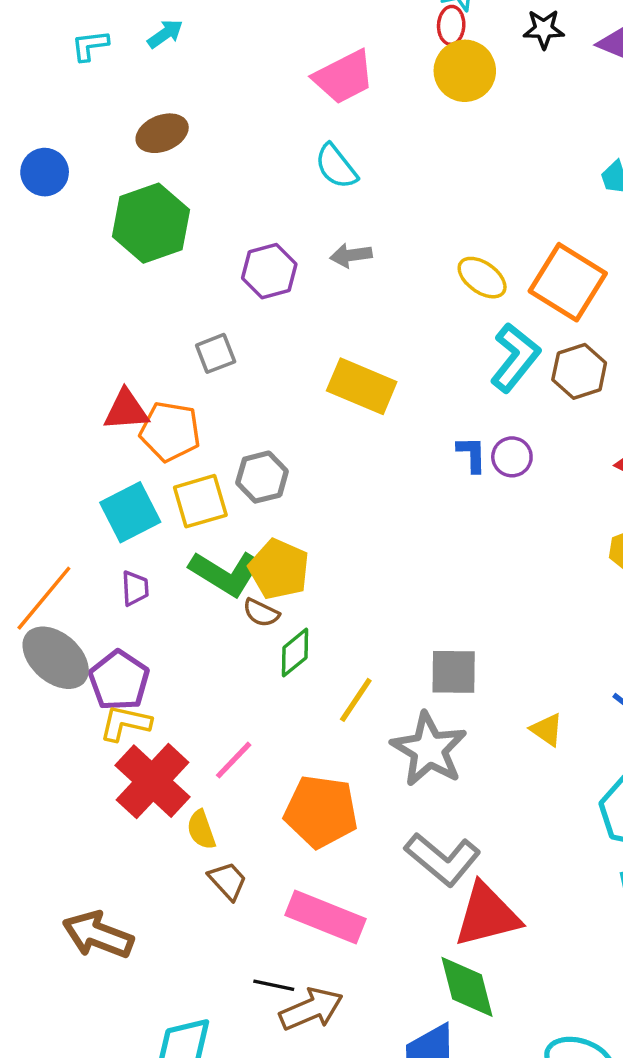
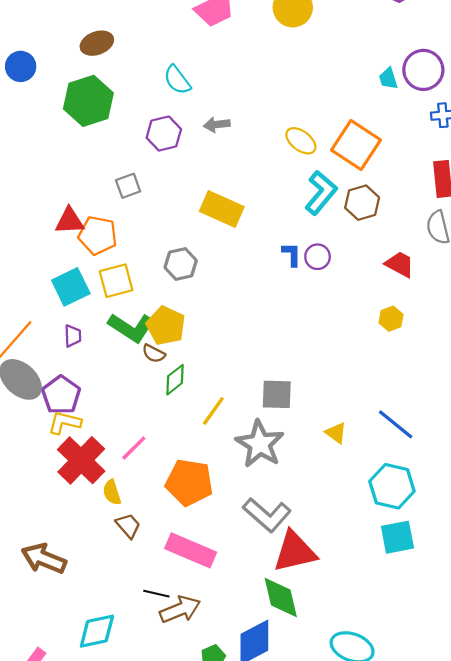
cyan semicircle: (336, 166) -> (177, 80), moved
gray hexagon: (262, 477) -> (181, 264), moved

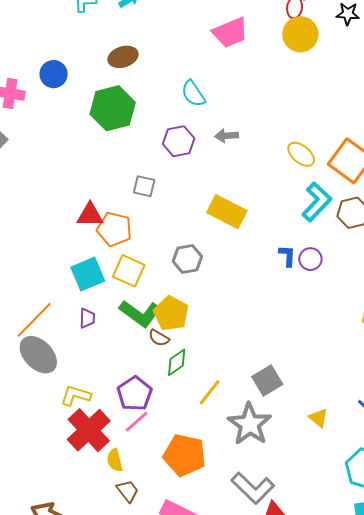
gray square: (128, 186) -> (144, 186), turned 30
yellow square: (116, 281) -> (129, 271), turned 36
gray square: (277, 394) -> (267, 381), turned -36
purple pentagon: (61, 395) -> (135, 394), moved

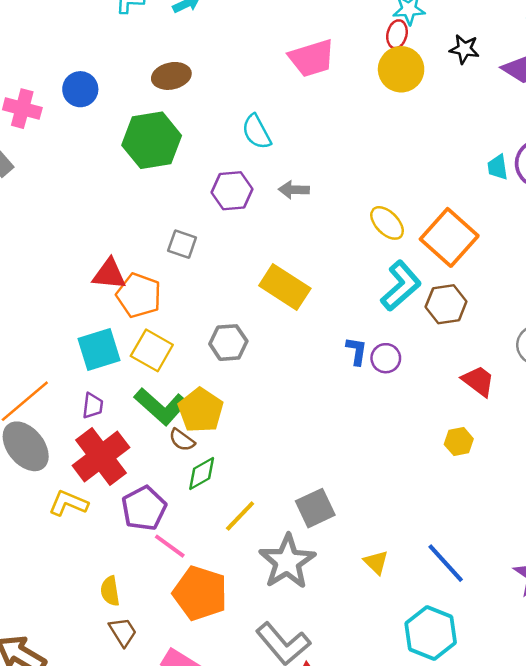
pink line: (136, 422) -> (170, 546), moved, turned 72
red cross: (89, 430) -> (101, 456), moved

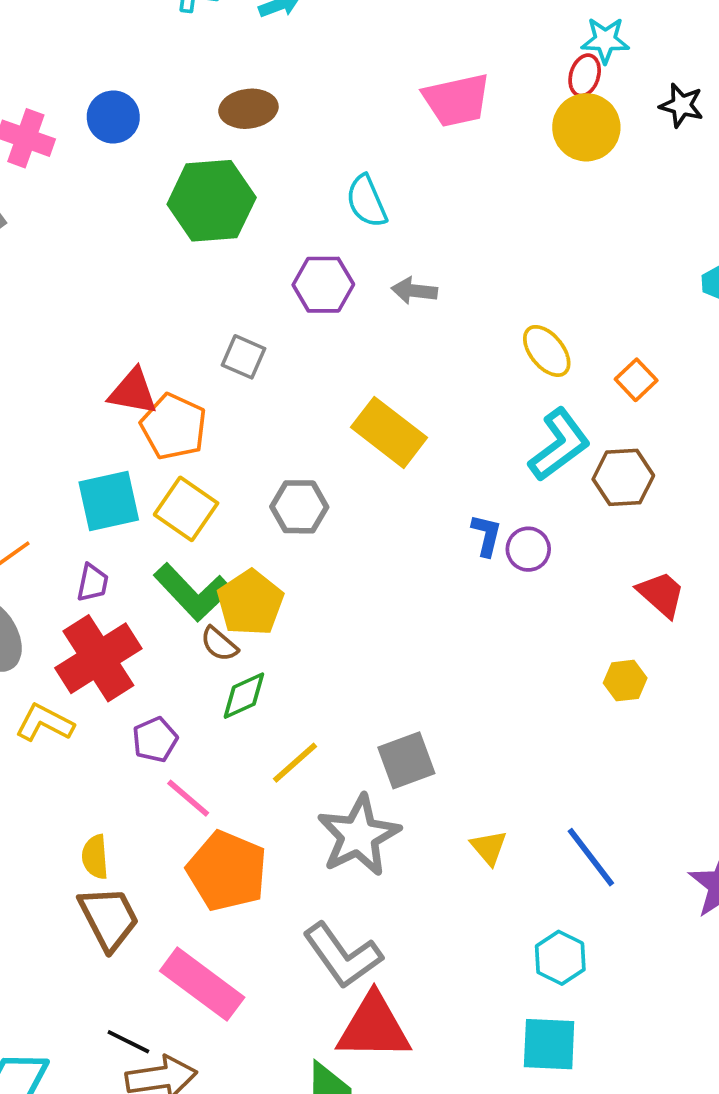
orange square: (449, 237) -> (636, 380), size x0.5
purple pentagon: (144, 508) -> (155, 740), size x0.7
brown trapezoid: (123, 632) -> (109, 918), size x1.5
cyan hexagon: (431, 633) -> (560, 958), size x0.7

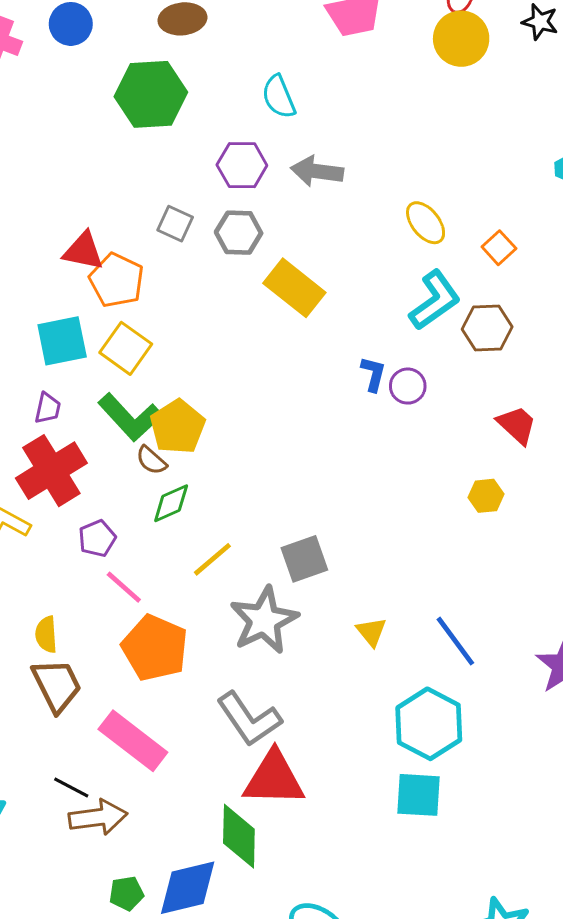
gray arrow: (414, 291) -> (317, 171), size x1.4
gray hexagon: (299, 507) -> (239, 233), moved
cyan hexagon: (560, 958) -> (429, 724), size x1.6

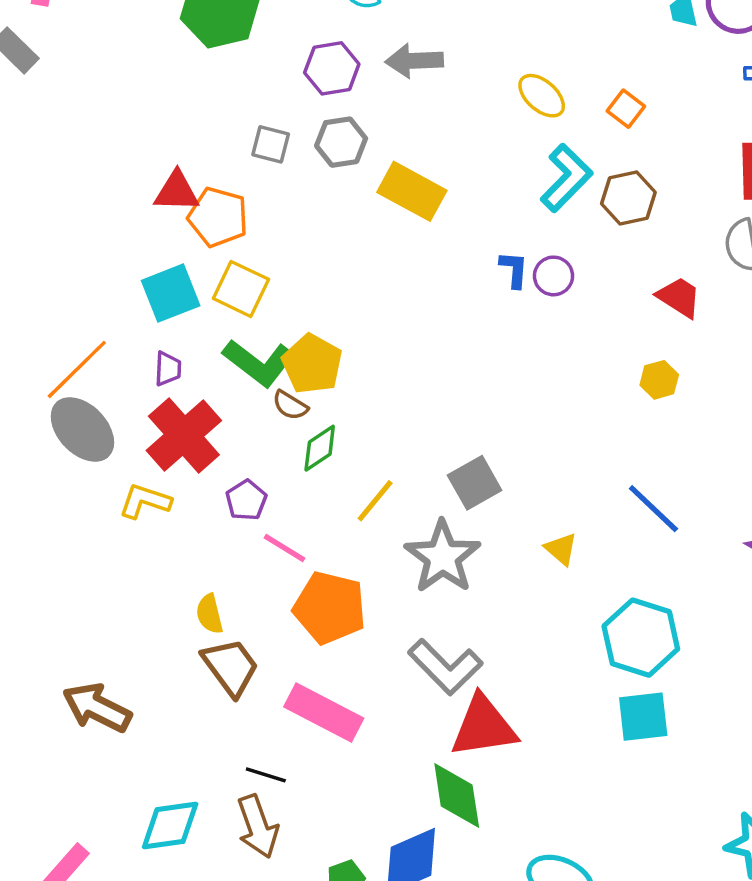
blue line: (455, 641) -> (653, 509), moved
brown arrow: (98, 817) -> (258, 826), moved, turned 88

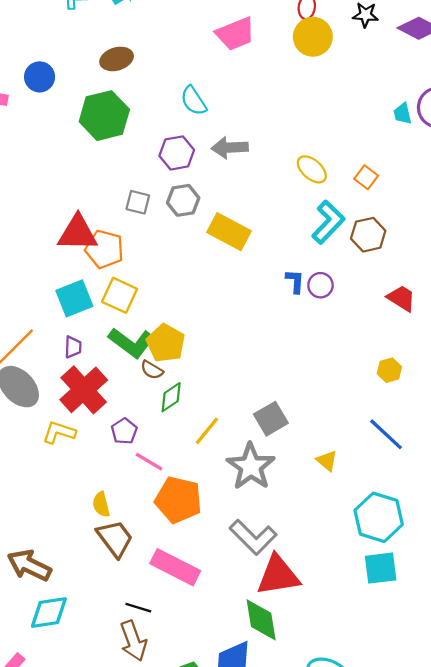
red triangle: (177, 192) -> (78, 233), size x1.4
yellow hexagon: (659, 380) -> (389, 370), moved
cyan diamond: (170, 826) -> (49, 613), moved

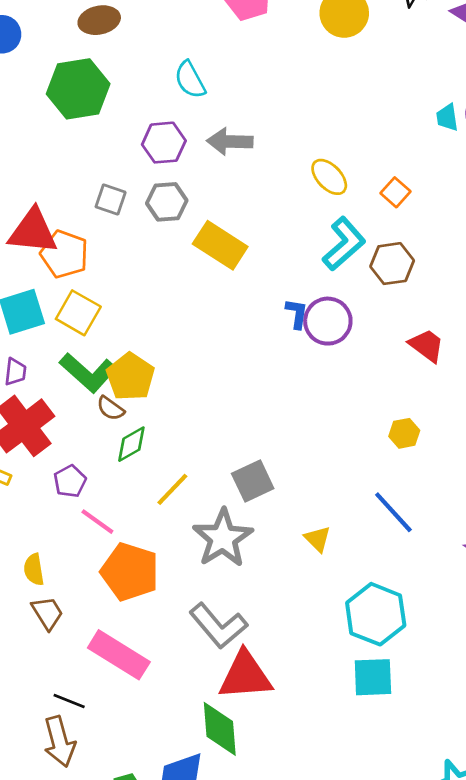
purple circle: (320, 285) -> (328, 321), size x1.5
brown trapezoid: (115, 538) -> (47, 613), size x0.7

